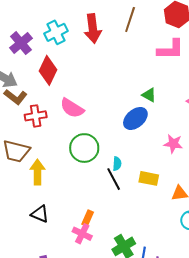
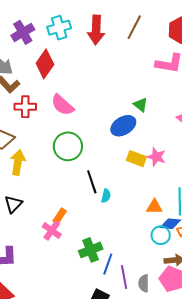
cyan semicircle: (117, 164) -> (106, 196), moved
yellow rectangle: (149, 178) -> (136, 159), moved
black triangle: (40, 214) -> (13, 204), turned 42

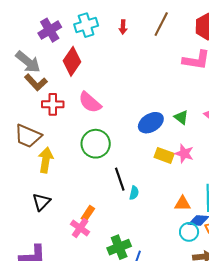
red arrow: (96, 30) -> (123, 27), size x0.5
green triangle: (141, 105) -> (181, 117), moved

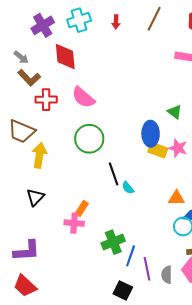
red diamond: (72, 61) -> (65, 56), turned -40
gray arrow: (28, 62) -> (21, 57), size x0.6
blue ellipse: (151, 123) -> (151, 134), moved, turned -60
cyan semicircle: (134, 193) -> (128, 188), turned 128
pink cross: (80, 228) -> (74, 223), turned -30

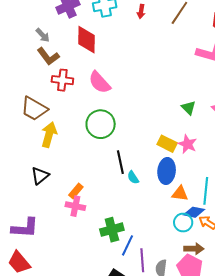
blue ellipse: (151, 134) -> (167, 171), moved
orange rectangle: (82, 208) -> (76, 191), moved

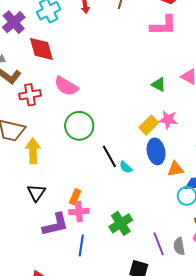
yellow rectangle: (167, 144) -> (149, 125), turned -54
purple L-shape: (25, 228) -> (55, 225), moved
blue line: (127, 245) -> (81, 246), moved

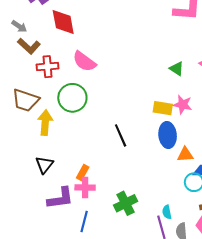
yellow rectangle: (149, 125) -> (163, 108), turned 48
green circle: (79, 126) -> (72, 98), moved
cyan semicircle: (126, 167) -> (167, 212), moved, turned 32

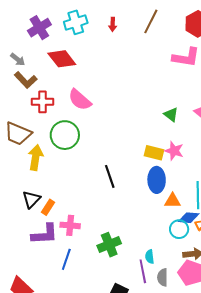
red diamond: (63, 22) -> (62, 59), turned -32
orange rectangle: (83, 173) -> (48, 207), moved

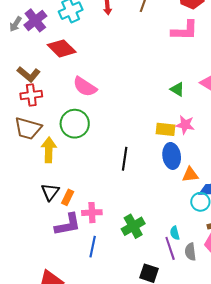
gray arrow: (18, 59) -> (16, 24), moved, turned 91
red cross: (43, 102) -> (31, 95), moved
black line: (110, 176) -> (125, 159), turned 35

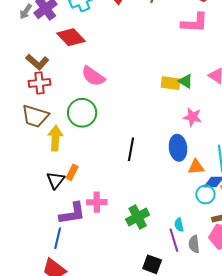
yellow rectangle: (165, 129) -> (171, 83), moved
orange rectangle: (68, 197) -> (72, 172), moved
blue line: (93, 247) -> (58, 238), moved

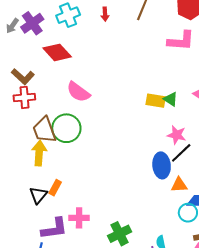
brown trapezoid: (35, 116) -> (44, 130), moved, turned 52
black line: (131, 149) -> (181, 153), moved, turned 35

